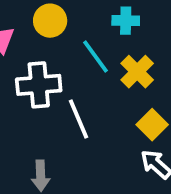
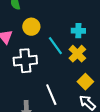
cyan cross: (126, 21) -> (78, 31), moved
white line: (78, 119) -> (51, 95), moved

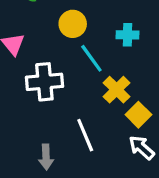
yellow circle: (31, 27) -> (73, 24), moved
yellow cross: (77, 54) -> (117, 90), moved

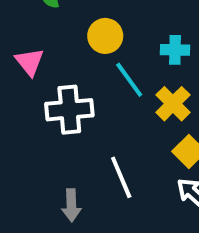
yellow cross: (117, 90) -> (173, 104), moved

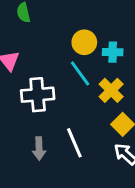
yellow circle: (105, 36) -> (84, 42), moved
gray arrow: (71, 205) -> (39, 149), moved

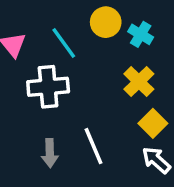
cyan cross: (113, 52) -> (141, 34), turned 30
cyan line: (80, 73) -> (64, 43), moved

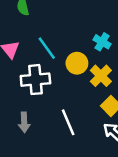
yellow circle: (106, 22) -> (77, 63), moved
gray arrow: (50, 153) -> (24, 122), moved

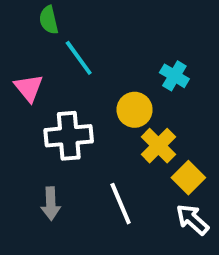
cyan line: (47, 48) -> (79, 58), moved
yellow cross: (101, 76) -> (158, 146), moved

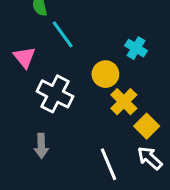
white cross: (69, 136) -> (55, 94), turned 32
white line: (121, 204) -> (109, 164), moved

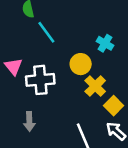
pink triangle: (24, 57) -> (13, 66), moved
white cross: (55, 94) -> (40, 80), turned -32

